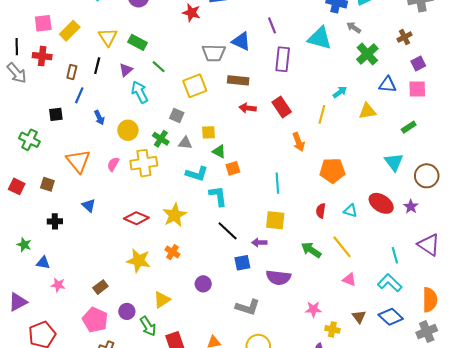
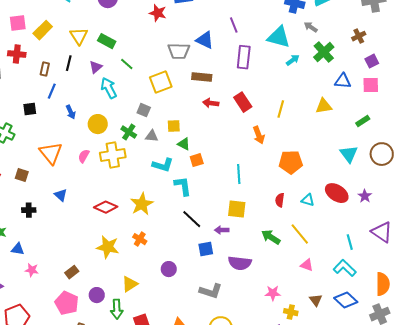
cyan arrow: (340, 92) -> (293, 60), moved
brown circle: (427, 176) -> (382, 154), moved
green arrow: (148, 326) -> (117, 309), turned 30

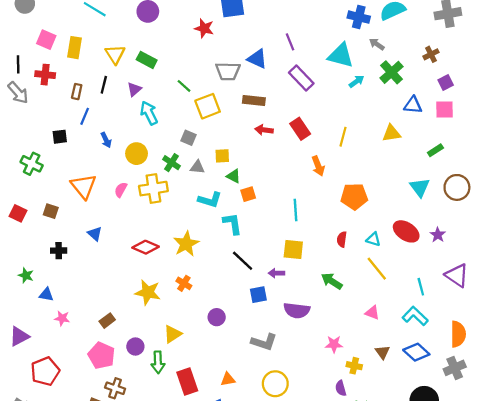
pink square: (18, 23) -> (46, 40), turned 30
yellow rectangle: (43, 30) -> (74, 48), turned -36
purple rectangle: (244, 57) -> (301, 78), turned -50
green line: (127, 64) -> (184, 86), moved
yellow line: (300, 234) -> (377, 269), moved

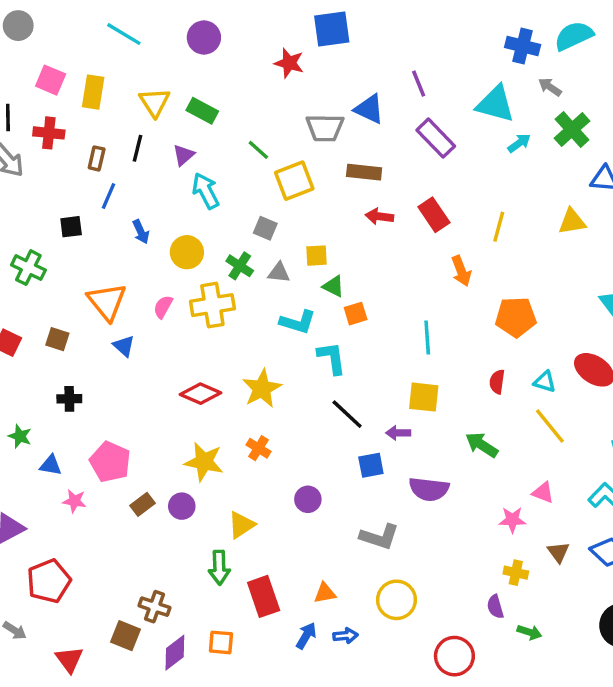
blue triangle: (95, 234) -> (124, 346), moved
pink star: (334, 344) -> (512, 520), moved
purple circle: (135, 347) -> (182, 506), moved
pink pentagon: (102, 356) -> (110, 462), moved

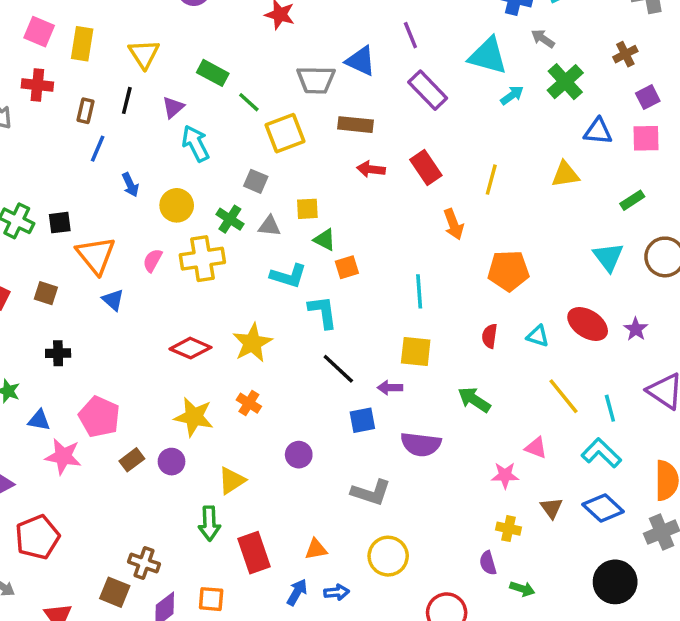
green rectangle: (202, 111) -> (213, 73), moved
black square: (71, 227) -> (60, 223), moved
yellow line: (550, 426) -> (564, 396), moved
pink star: (74, 501) -> (63, 456), size x1.5

